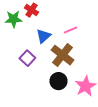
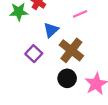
pink line: (70, 30) -> (80, 14), moved

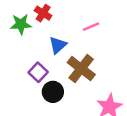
black circle: (67, 78) -> (53, 92), moved

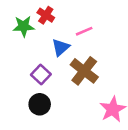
pink line: (91, 27) -> (84, 31), moved
black circle: (53, 92) -> (40, 104), moved

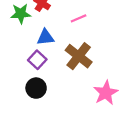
blue triangle: (61, 47) -> (46, 37), moved, turned 36

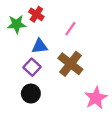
pink line: (79, 18) -> (70, 29), turned -32

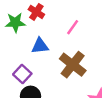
purple square: (32, 67) -> (22, 74), moved

